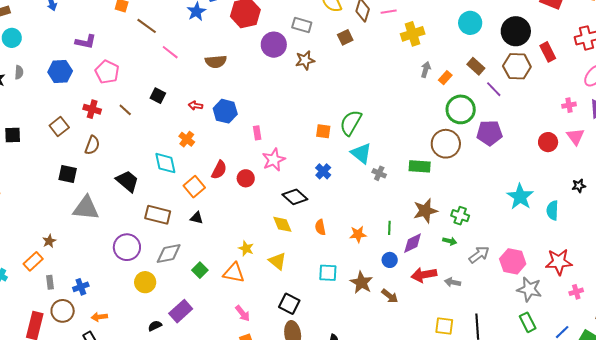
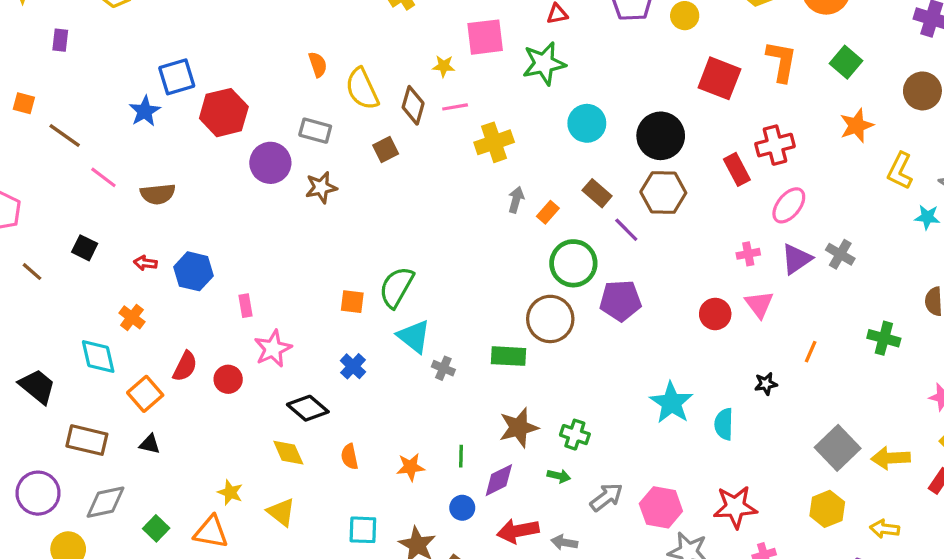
red rectangle: (548, 52) -> (737, 169), moved
brown semicircle: (216, 62) -> (158, 194), moved

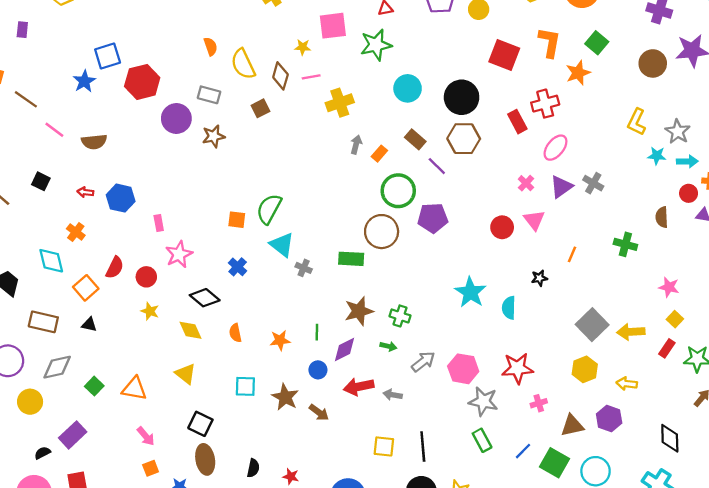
orange star: (856, 126) -> (578, 73), moved
pink cross: (748, 254) -> (526, 183), turned -35
yellow star: (230, 492) -> (150, 311), moved

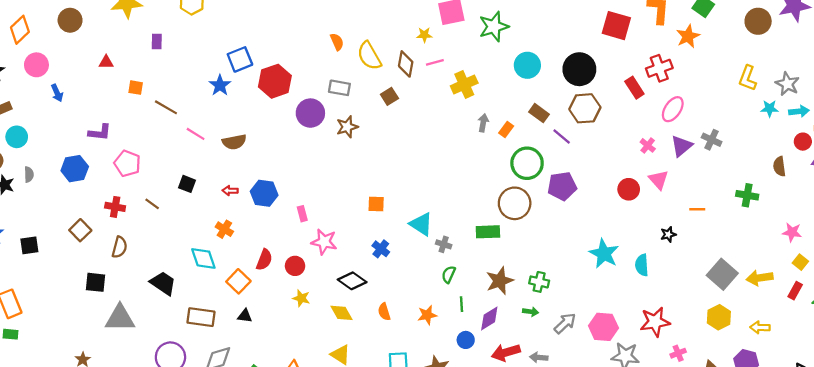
green semicircle: (269, 209) -> (449, 274), moved, size x0.6
pink star: (179, 254) -> (324, 242), turned -30
orange line: (572, 254) -> (697, 209), turned 72

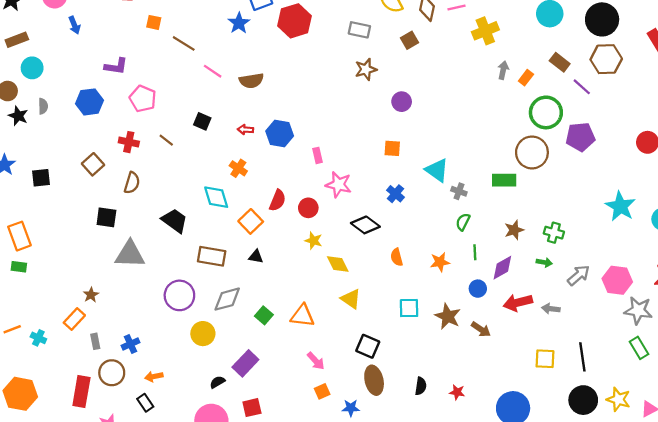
purple circle: (310, 113) -> (402, 102), moved, size x0.7
brown star: (500, 281) -> (514, 230), size x0.7
yellow diamond: (341, 313) -> (338, 264), moved

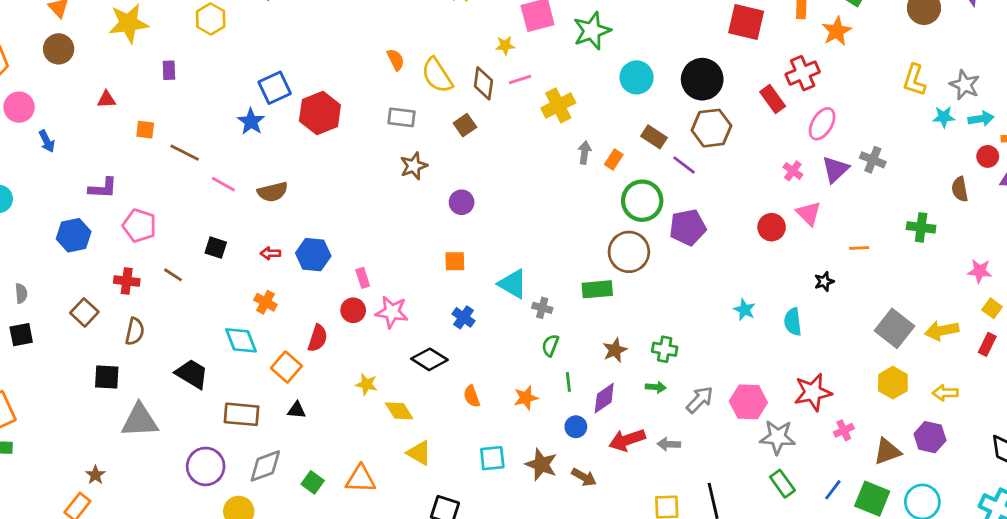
gray semicircle: (43, 106) -> (21, 293), moved
cyan star: (620, 206) -> (745, 310), size x0.6
red circle: (308, 208) -> (353, 310), moved

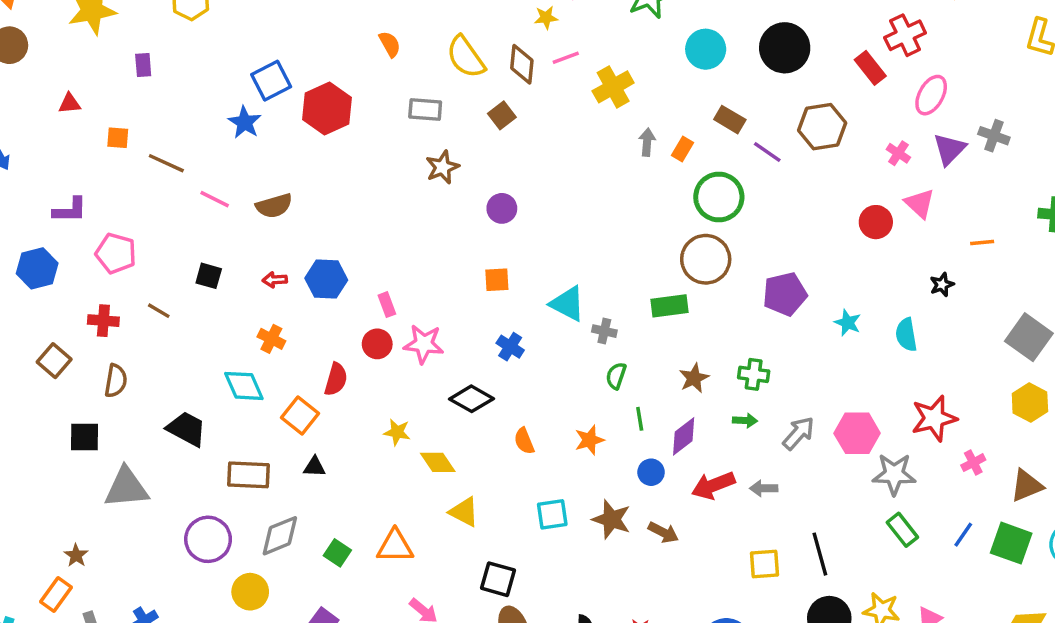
orange semicircle: (396, 60) -> (390, 44), moved
brown hexagon: (712, 128) -> (822, 127), moved
purple pentagon: (688, 227) -> (785, 294), moved

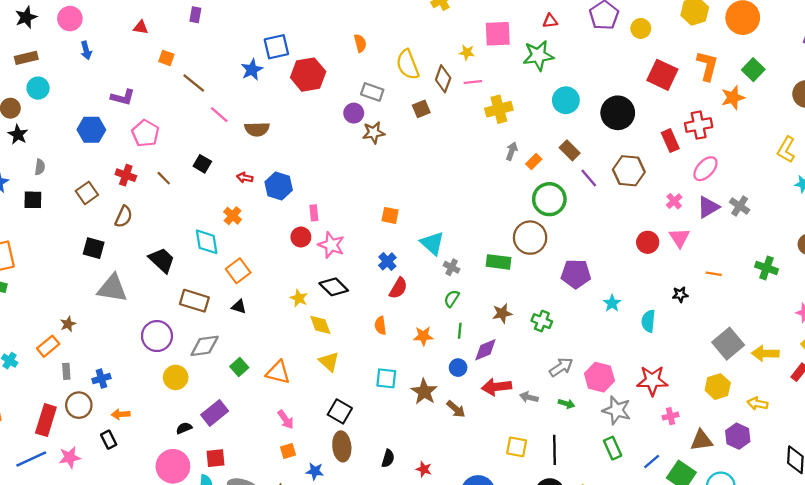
purple circle: (502, 208) -> (354, 113), moved
red semicircle: (336, 379) -> (398, 288), moved
black diamond: (471, 399) -> (334, 287), moved
green arrow: (745, 420) -> (566, 404), moved

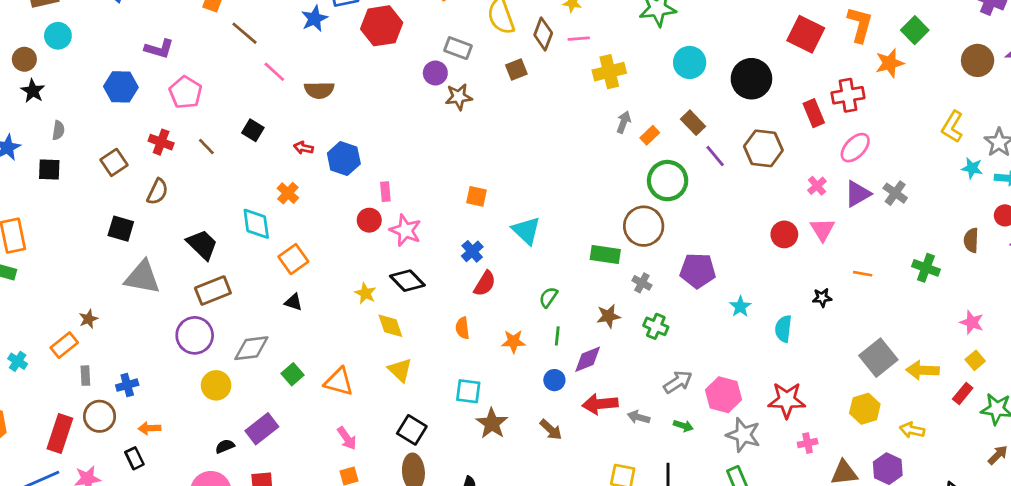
gray cross: (452, 267) -> (642, 283), moved
brown rectangle: (194, 301) -> (213, 290), moved, turned -40
brown star: (424, 392) -> (492, 423), moved

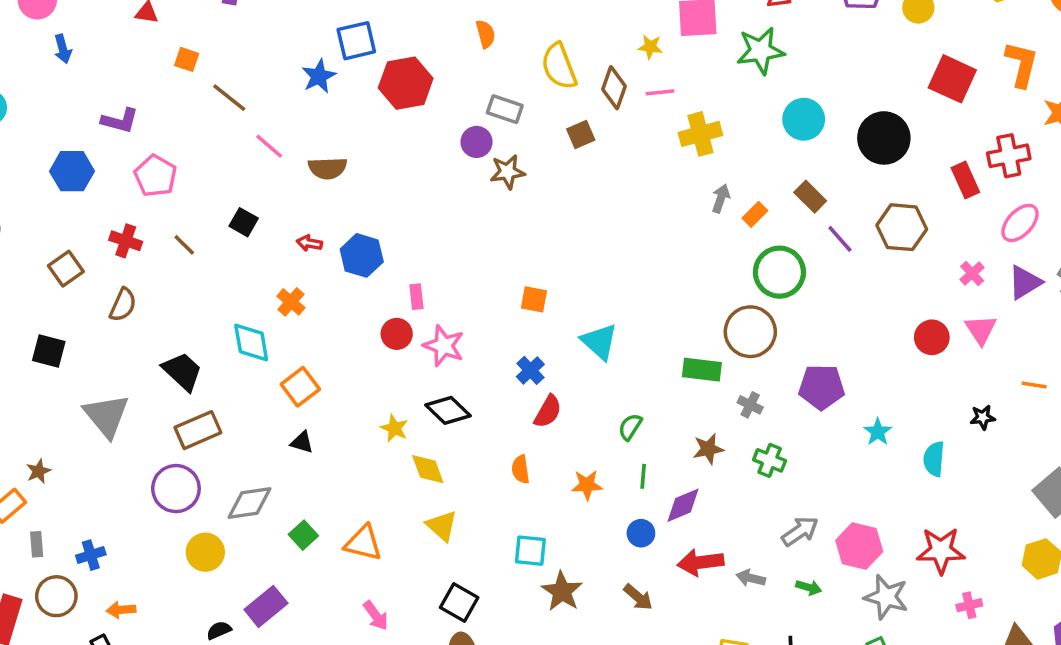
black square: (121, 229) -> (49, 351), moved
gray triangle: (142, 277) -> (106, 416), turned 42

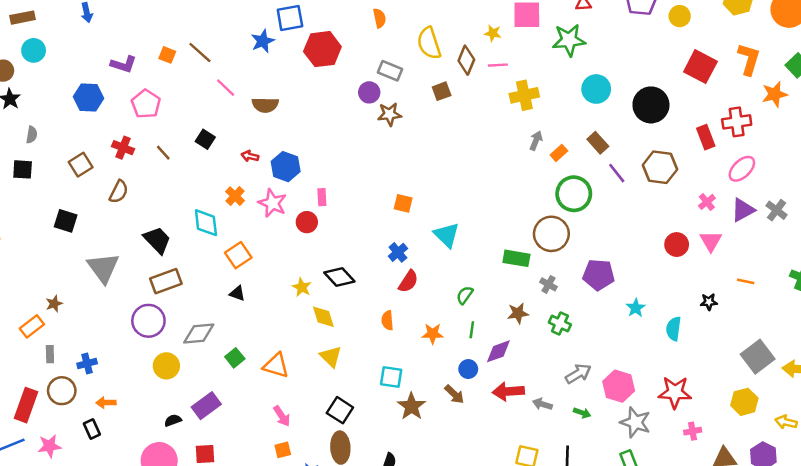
orange square: (187, 59) -> (167, 55), moved
pink star: (444, 346) -> (272, 203), moved
brown arrow: (638, 597) -> (454, 394), moved

